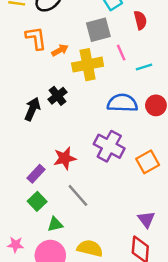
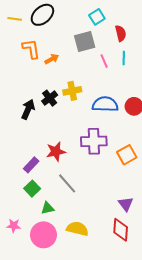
yellow cross: (88, 65) -> (72, 91), moved, size x0.7
cyan line: (144, 67) -> (124, 58), moved, turned -72
purple cross: (109, 146) -> (94, 141), turned -30

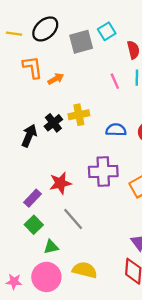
gray square: (85, 42) -> (81, 42), moved
blue semicircle: (105, 104) -> (116, 130), size x0.7
pink star: (14, 226) -> (14, 282), moved

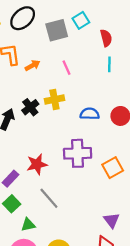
pink line: (115, 81) -> (67, 68), moved

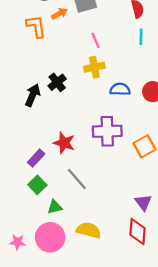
orange arrow: (32, 65) -> (59, 14), moved
yellow cross: (54, 99) -> (94, 67), moved
red star: (37, 164) -> (64, 143), turned 30

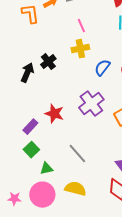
blue semicircle: (120, 89) -> (102, 68), turned -54
purple cross: (107, 131) -> (91, 104), turned -35
gray line: (77, 179) -> (77, 154), moved

